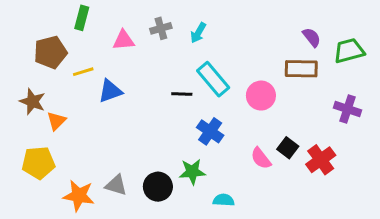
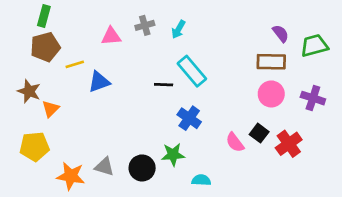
green rectangle: (82, 18) -> (44, 16), moved
pink circle: (261, 96) -> (271, 94), moved

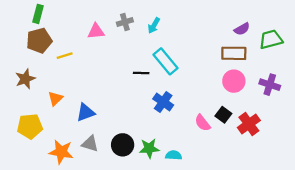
purple semicircle: (281, 33) -> (242, 29), turned 98
blue triangle: (99, 82) -> (85, 112), moved
brown star: (29, 91) -> (25, 79), turned 30
orange triangle: (51, 109) -> (55, 99), moved
green star: (173, 155) -> (149, 148), moved

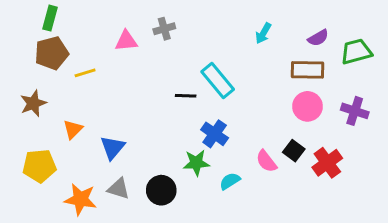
cyan arrow: (154, 25) -> (263, 33), moved
blue triangle: (85, 112) -> (112, 148), turned -30
green star: (149, 148) -> (196, 163), moved
cyan semicircle: (174, 155) -> (230, 181), moved, turned -35

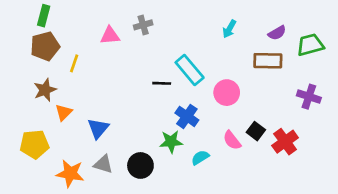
yellow line: (85, 73) -> (74, 63), turned -54
brown star: (33, 103) -> (45, 90), moved
pink circle: (308, 106) -> (227, 93), moved

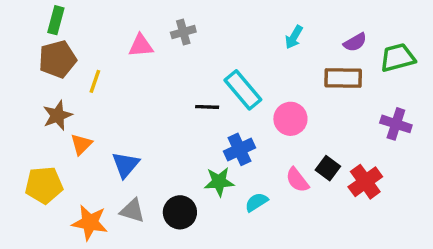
blue cross: (187, 116) -> (239, 149), turned 30

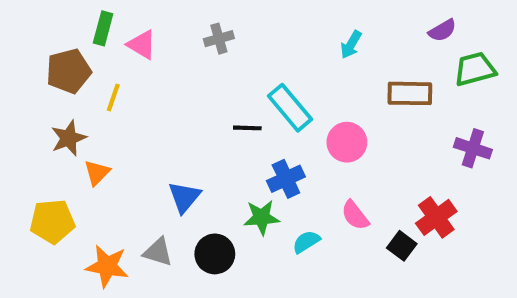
green rectangle: (56, 20) -> (103, 28), moved
purple semicircle: (355, 42) -> (442, 30), moved
pink triangle: (141, 46) -> (142, 45), moved, turned 36
blue triangle: (126, 165) -> (184, 197), moved
black square: (328, 168) -> (402, 246), moved

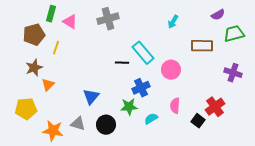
gray cross: (219, 39) -> (108, 19), size x1.5
pink semicircle: (355, 215) -> (175, 106), turned 42

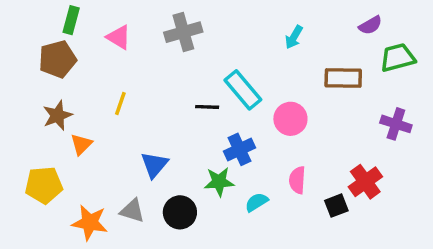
green rectangle: (51, 14) -> (71, 20), moved
yellow line: (56, 48) -> (120, 103), moved
black square: (198, 121) -> (336, 206), turned 32

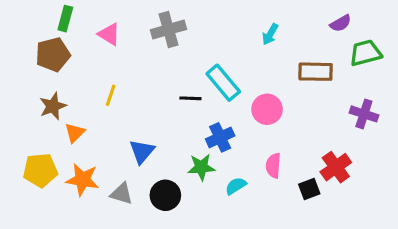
orange star: (90, 223) -> (82, 180), moved

